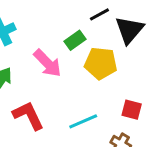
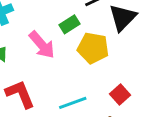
red square: (132, 110) -> (120, 95), turned 30

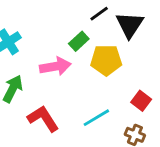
pink arrow: (42, 45) -> (55, 66), turned -48

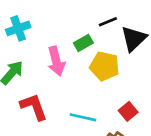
pink arrow: (55, 66) -> (56, 61), turned 72
cyan line: (96, 118) -> (83, 117), turned 30

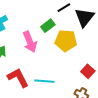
cyan line: (83, 117) -> (44, 81), moved

